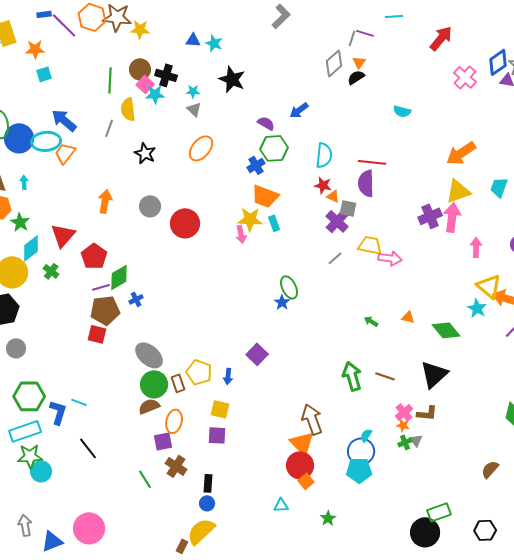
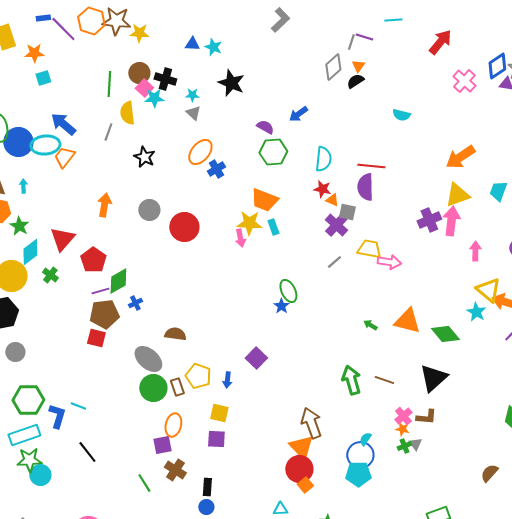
blue cross: (256, 165) -> (216, 169), moved
orange triangle: (408, 317) -> (407, 321), size x2.0
brown semicircle: (149, 406) -> (175, 334), moved, turned 30

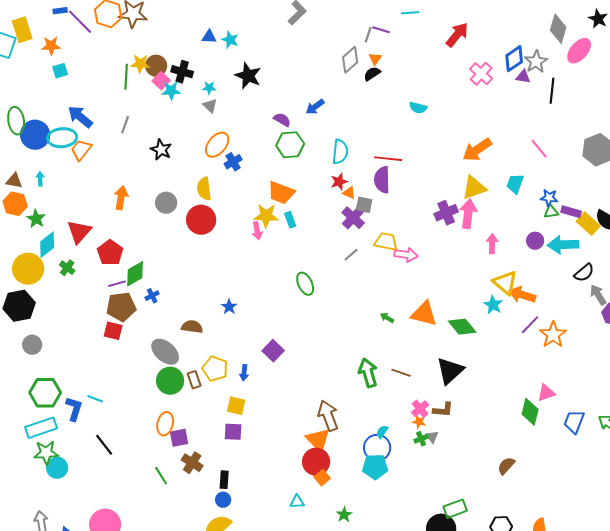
yellow star: (139, 33) -> (140, 64), moved
yellow semicircle: (127, 113) -> (204, 189), moved
red star: (322, 189) -> (339, 182), turned -30
blue star: (281, 306) -> (229, 307), moved
orange ellipse: (173, 425) -> (165, 424), moved

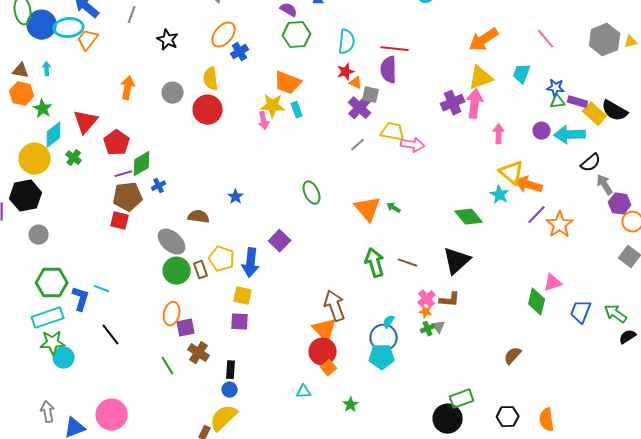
green ellipse: (305, 284) -> (312, 193), moved
orange triangle: (424, 314) -> (368, 209), moved, turned 36
blue arrow: (244, 373) -> (251, 263), size x1.8

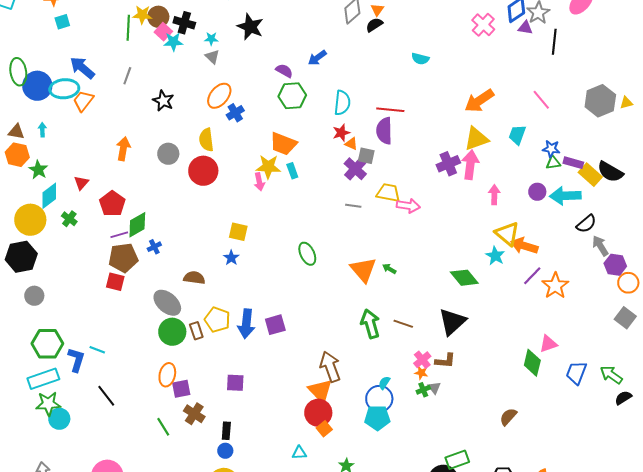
red triangle: (86, 122) -> (81, 183), size x0.6
gray line: (358, 145) -> (353, 206), turned 49
purple square: (280, 241) -> (275, 325), moved, turned 30
yellow square: (243, 296) -> (238, 232), moved

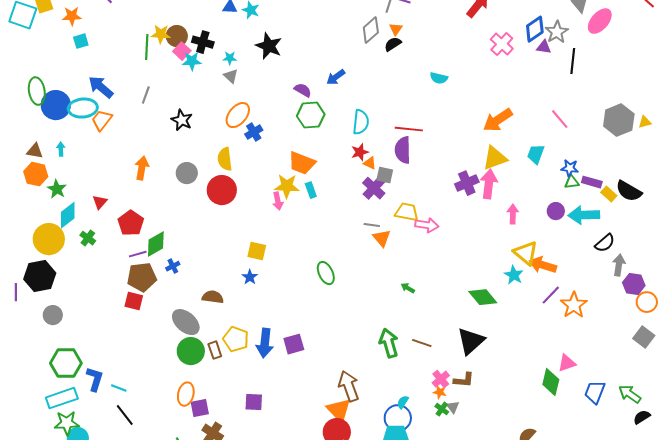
yellow rectangle: (590, 175) -> (609, 194), size x0.7
gray arrow: (600, 246) -> (619, 265), turned 40
orange triangle: (363, 270) -> (382, 238), moved, size x0.7
cyan line: (97, 350) -> (119, 388), moved
green cross: (423, 390) -> (442, 409), turned -32

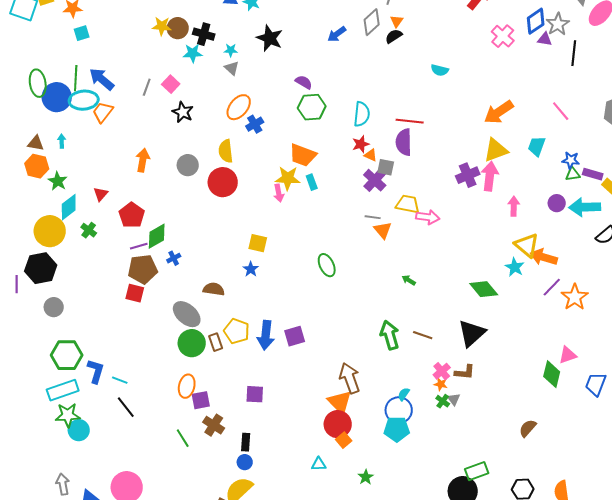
green line: (147, 47) -> (76, 78), moved
pink square: (182, 51) -> (171, 84), moved
blue arrow: (336, 77) -> (337, 34), moved

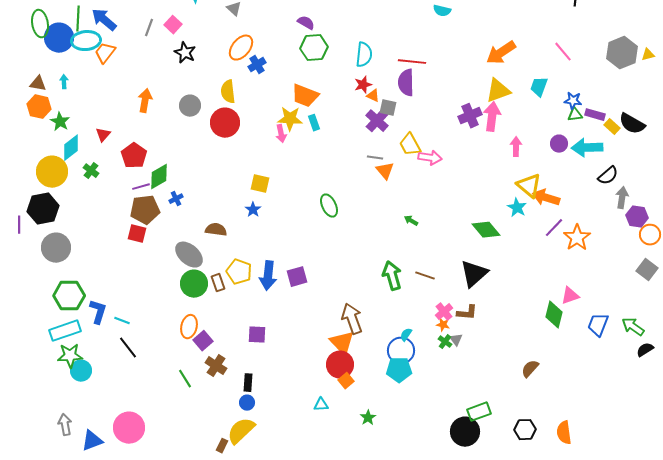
yellow trapezoid: (408, 204) -> (410, 145), turned -130
gray circle: (54, 307) -> (56, 248), size x1.5
purple square: (201, 400) -> (203, 341), turned -30

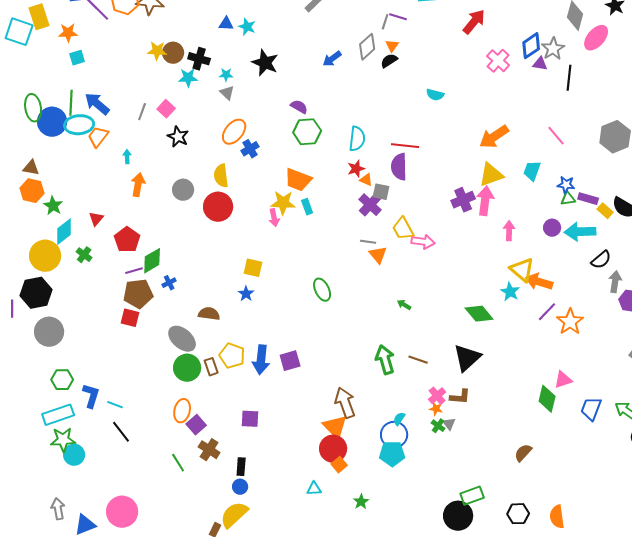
cyan arrow: (64, 82) -> (127, 157), moved
green hexagon: (69, 296) -> (62, 380), size x0.7

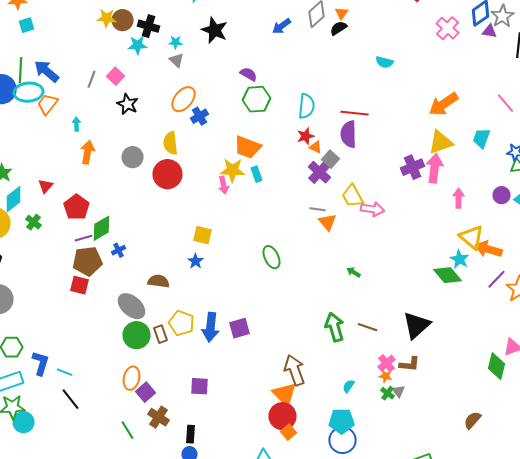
gray square: (381, 192) -> (330, 159), turned 30
green diamond: (479, 314) -> (448, 275), moved
blue circle: (394, 435) -> (342, 440), moved

